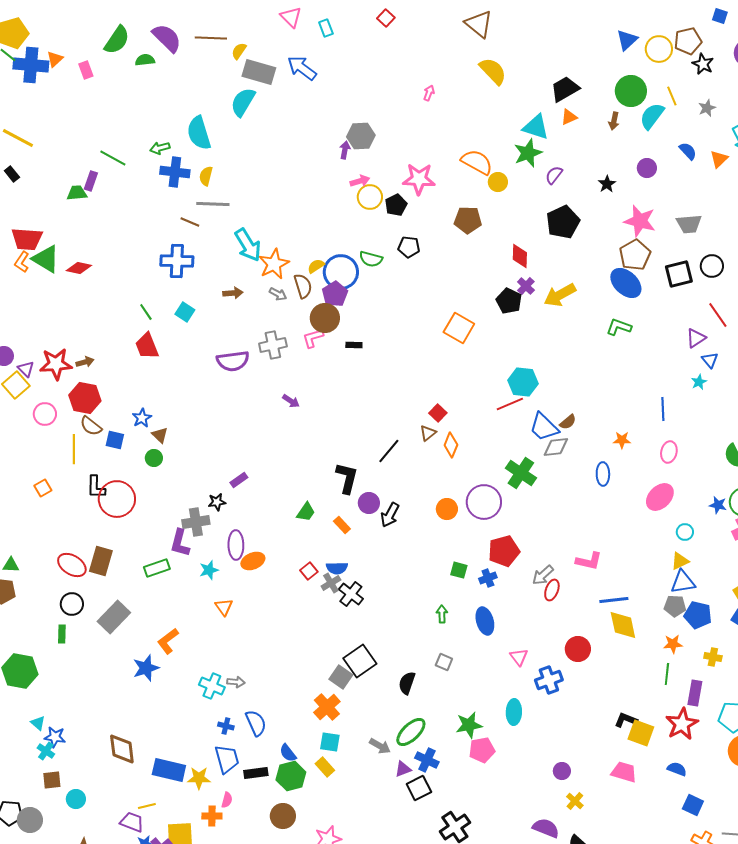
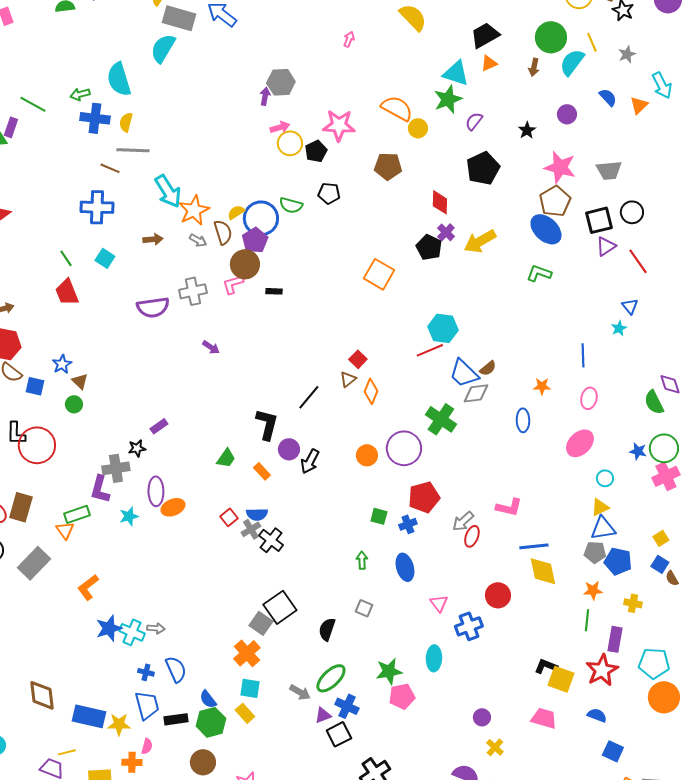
purple triangle: (696, 338) -> (606, 246), moved
orange triangle: (224, 607) -> (65, 530), moved
blue star: (146, 668) -> (109, 628), moved

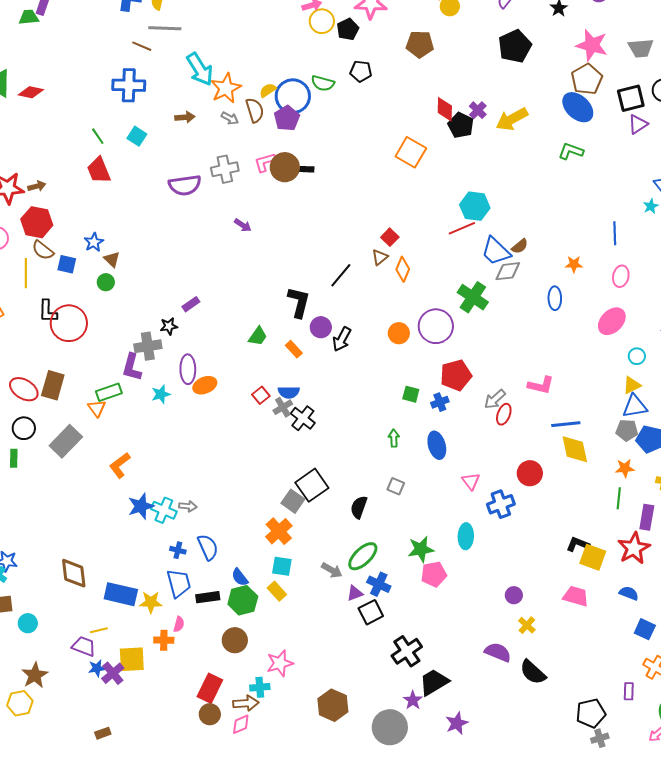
red diamond: (440, 202) -> (445, 109), moved
brown circle: (245, 264) -> (285, 167), moved

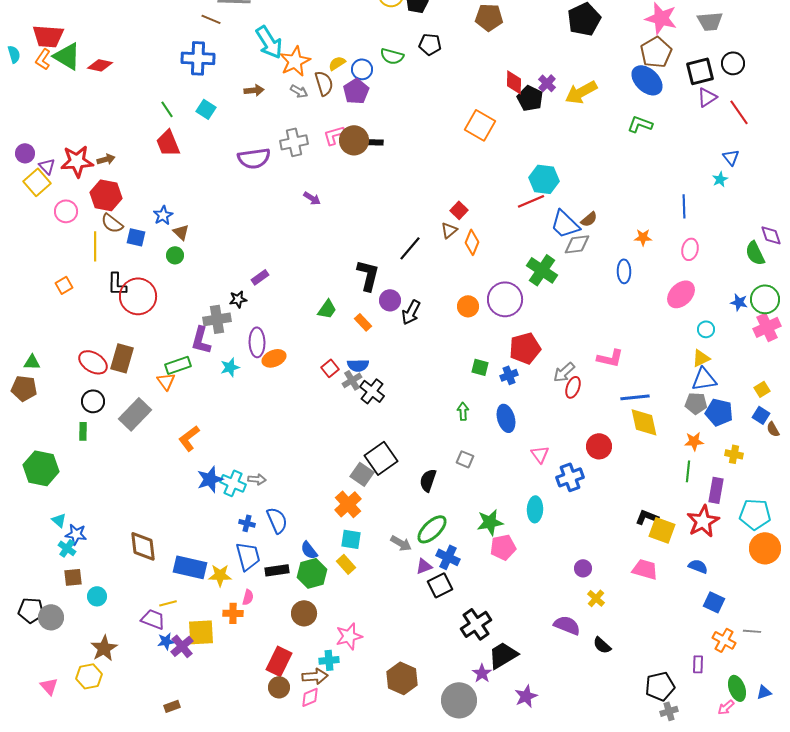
blue circle: (293, 96) -> (362, 69), size x0.6
black semicircle: (533, 672) -> (602, 645), size x0.7

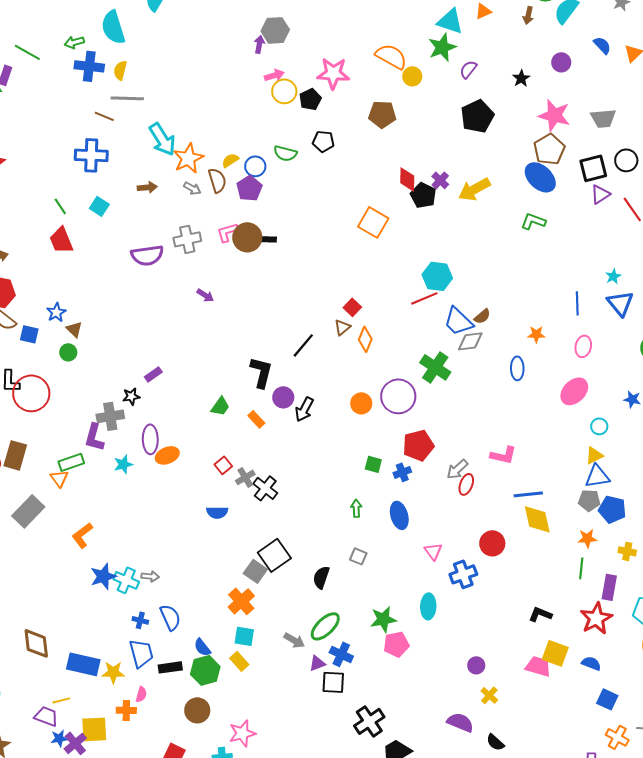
blue triangle: (731, 157) -> (620, 303), moved, size x1.6
blue semicircle: (358, 365) -> (217, 512), moved
yellow square: (662, 530) -> (555, 653), moved
black square: (440, 585) -> (333, 682), turned 30

